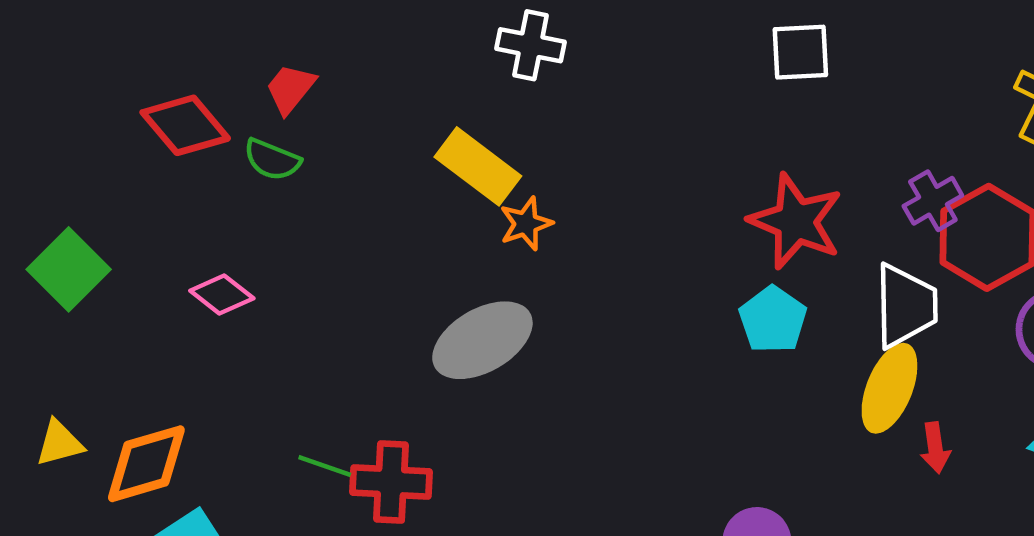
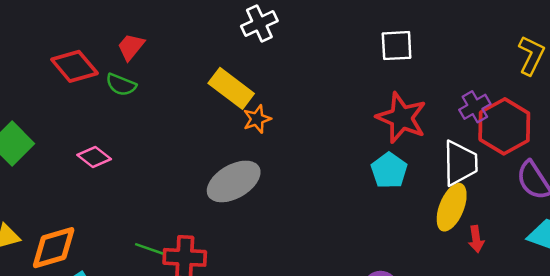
white cross: (530, 45) -> (259, 23), turned -36
white square: (800, 52) -> (397, 46), moved

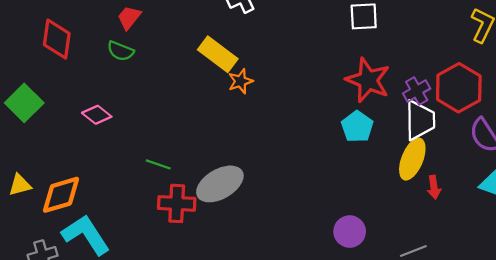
red diamond: (74, 66) -> (57, 39), moved, turned 48
purple cross: (475, 107) -> (417, 91), moved
gray ellipse: (234, 181) -> (220, 184), moved
green line: (149, 249) -> (158, 164), moved

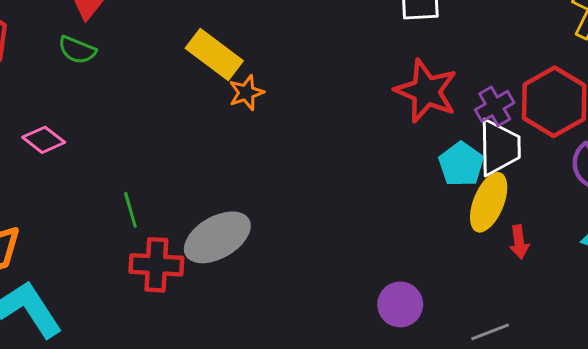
cyan pentagon: (357, 127) -> (461, 164), moved
green line: (158, 164) -> (130, 210), turned 55

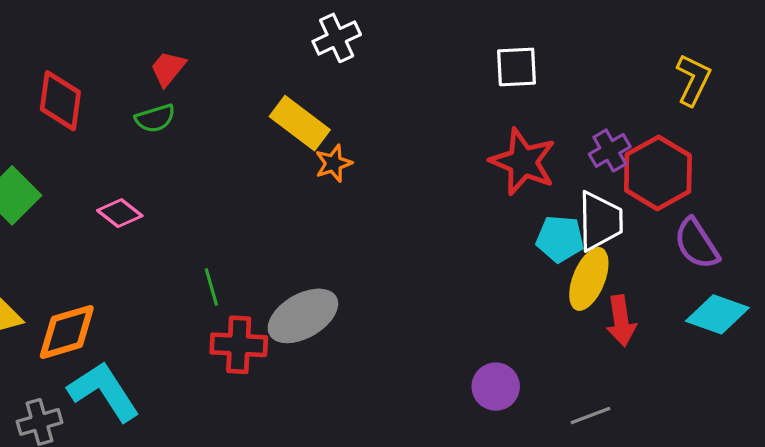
green semicircle: (77, 50) -> (155, 118), turned -39
purple cross: (495, 106) -> (610, 150), moved
cyan pentagon: (461, 164) -> (560, 239), turned -30
red arrow: (519, 242) -> (621, 321), size x1.4

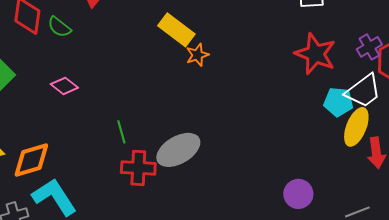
green semicircle: (155, 118) -> (59, 27), moved, turned 55
white trapezoid: (600, 221) -> (363, 91), turned 54

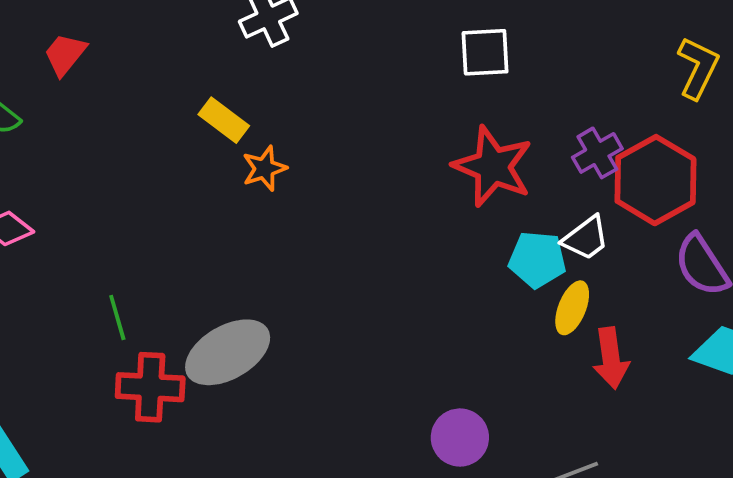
yellow rectangle: (176, 30) -> (224, 120), size x0.7
white trapezoid: (363, 91) -> (586, 238), size x0.7
yellow ellipse: (356, 127) -> (572, 308), size x0.7

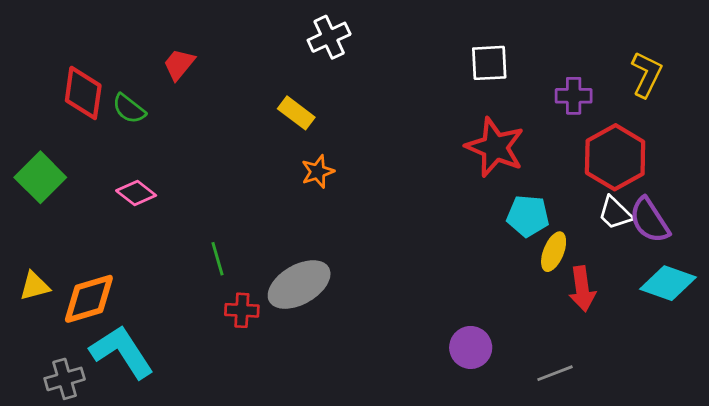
purple cross: (597, 153) -> (574, 96), moved, turned 30
orange star: (264, 168) -> (318, 172), moved
white trapezoid: (586, 238) -> (615, 213), moved, turned 81
red cross: (150, 387) -> (242, 310), size x0.7

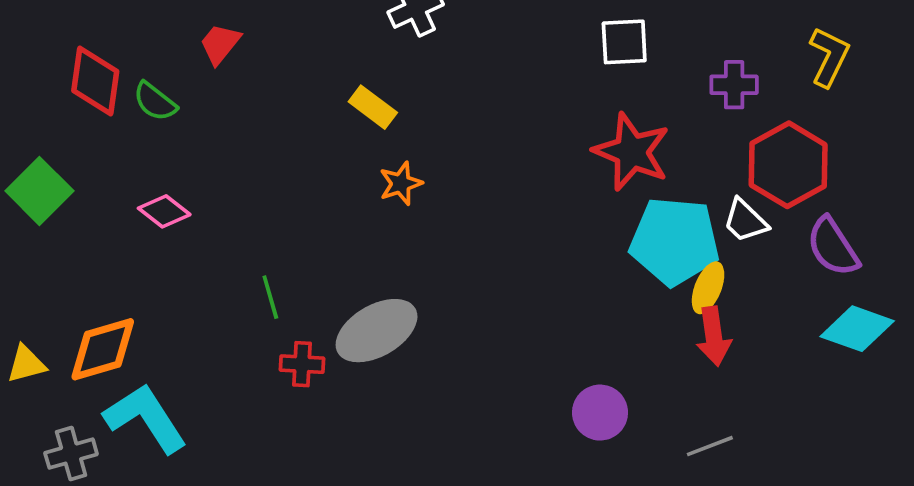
white trapezoid: (615, 213) -> (745, 221), moved
cyan pentagon: (528, 216) -> (675, 241), size x1.6
yellow triangle: (35, 286) -> (26, 364), moved
red arrow: (582, 289) -> (714, 336), moved

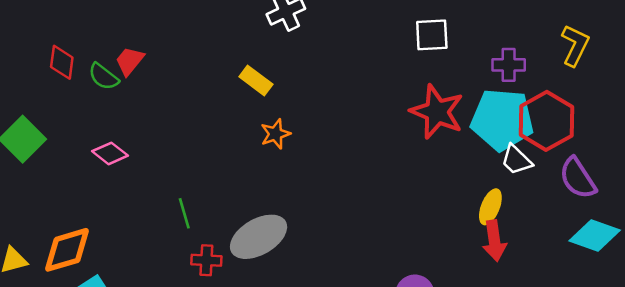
red trapezoid: (220, 44) -> (130, 61), moved
red diamond: (95, 81) -> (62, 62), size x0.7
cyan pentagon: (675, 241) -> (502, 120), moved

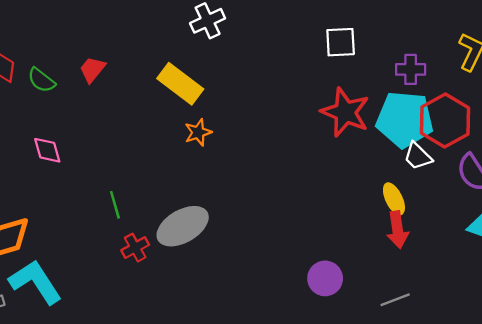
red trapezoid: (130, 61) -> (92, 69), moved
yellow rectangle: (256, 80) -> (180, 84), size x1.5
pink diamond: (110, 153) -> (47, 150), turned 36
yellow ellipse: (490, 207) -> (394, 199), turned -48
red cross: (206, 260) -> (135, 248), turned -32

